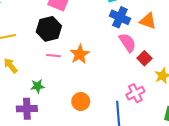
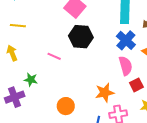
black hexagon: (49, 29) -> (81, 37), moved
orange star: (80, 54) -> (105, 93), moved
purple cross: (27, 109) -> (15, 97), turned -36

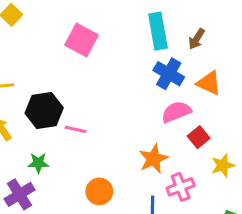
black hexagon: (81, 37) -> (44, 111), moved
pink line: (54, 56) -> (76, 129), moved
pink semicircle: (126, 66) -> (176, 112), turned -84

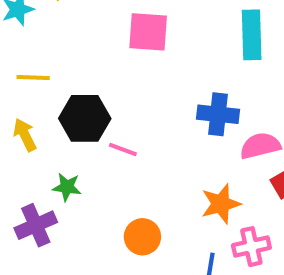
pink square: (81, 40) -> (148, 32), turned -32
blue cross: (169, 74) -> (218, 114), moved, turned -32

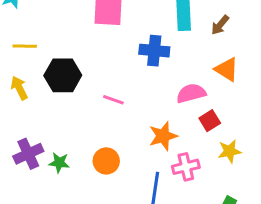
blue cross: (218, 114) -> (154, 51), moved
pink line: (123, 150) -> (113, 100), moved
green star: (67, 187) -> (59, 163), moved

